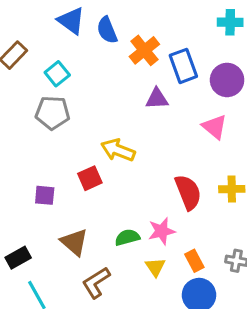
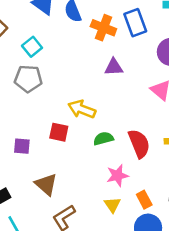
orange cross: (144, 50) -> (103, 28), turned -30
blue rectangle: (183, 66) -> (135, 23), moved
red square: (90, 178) -> (59, 132), turned 36
green semicircle: (127, 237) -> (103, 139), moved

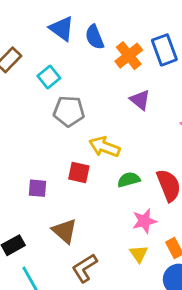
orange cross: (103, 28) -> (129, 56), turned 30
purple triangle: (114, 67) -> (140, 100), turned 42
gray pentagon: (28, 79) -> (69, 111), moved

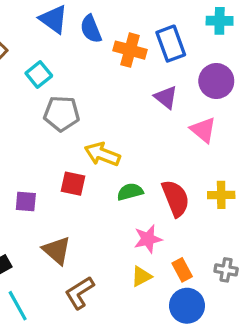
orange cross: (129, 56) -> (130, 50), turned -36
purple triangle: (140, 100) -> (166, 97), moved
yellow triangle: (139, 254) -> (141, 276), turned 36

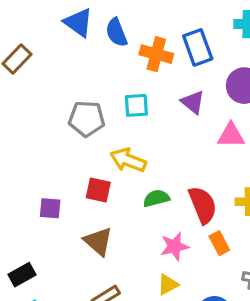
cyan square: (39, 75) -> (136, 105), moved, turned 35
pink triangle: (203, 130) -> (231, 135), turned -40
brown triangle: (57, 250) -> (98, 241), moved
orange rectangle: (182, 270) -> (219, 243), moved

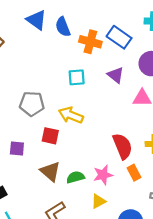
blue rectangle: (198, 47) -> (119, 37), turned -35
gray pentagon: (87, 119) -> (32, 104), moved
green semicircle: (156, 198) -> (75, 177), moved

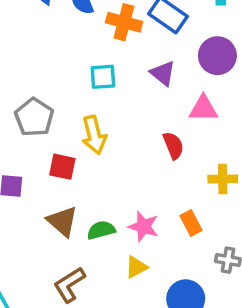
gray pentagon: (32, 104) -> (34, 117), turned 30
yellow arrow: (71, 115) -> (94, 135), turned -125
red semicircle: (123, 146) -> (173, 146), moved, size x0.7
pink star: (103, 175) -> (143, 227), turned 30

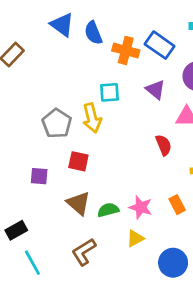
yellow arrow: (94, 135) -> (92, 118), moved

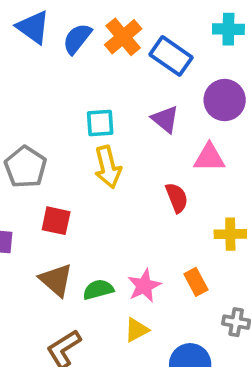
blue semicircle: (93, 33) -> (77, 39), turned 60
orange cross: (126, 50) -> (123, 37), moved, turned 35
yellow arrow: (92, 118) -> (108, 167), moved
pink star: (141, 207) -> (144, 286), turned 30

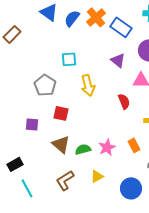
cyan square: (100, 123) -> (69, 59), moved
yellow triangle: (137, 330) -> (97, 176), moved

